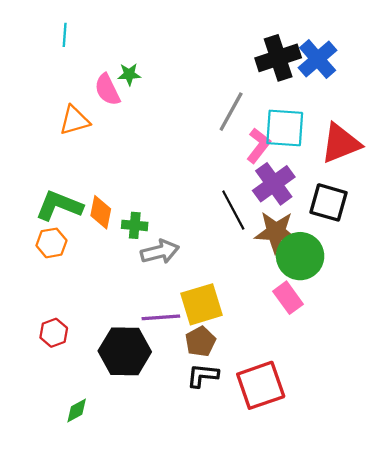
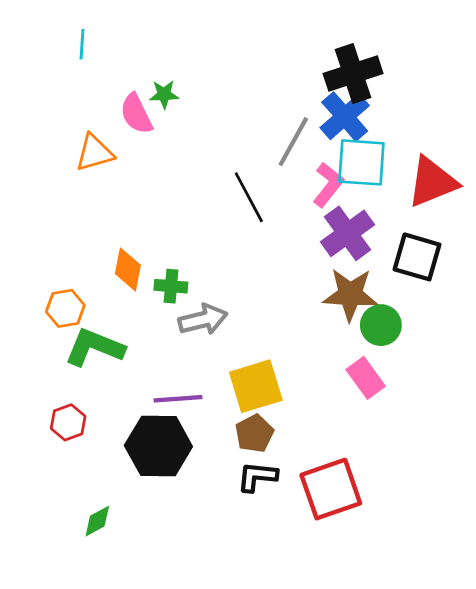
blue cross: (318, 59) -> (345, 117), moved
green L-shape: (59, 206) -> (95, 347), moved
black line: (233, 210) -> (249, 197), moved
green circle: (300, 256) -> (381, 325), size x0.7
purple line: (161, 317) -> (178, 399), moved

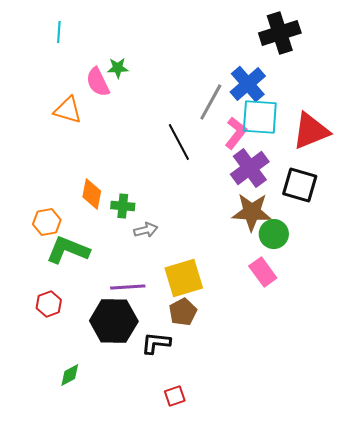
black cross: (353, 73) -> (280, 33), moved
orange triangle: (95, 153) -> (68, 110), turned 32
gray arrow: (203, 320) -> (146, 230), size x0.7
black L-shape: (257, 477) -> (156, 343), moved
red square: (331, 489) -> (175, 396), moved, size x0.5

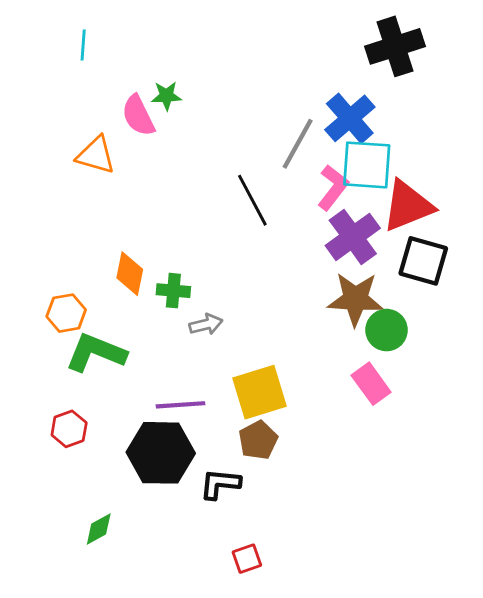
red triangle: (311, 131) -> (408, 206), moved

